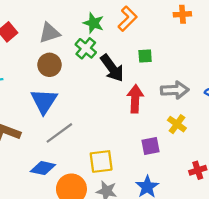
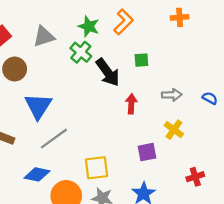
brown circle: (49, 65) -> (15, 69), moved
gray arrow: (175, 90) -> (172, 95), size x0.7
red arrow: (135, 99) -> (131, 104), size x0.7

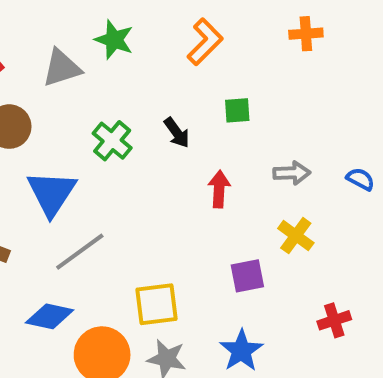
green star: (89, 26) -> (114, 40), moved
green cross: (81, 52) -> (112, 141), moved
black arrow: (108, 72) -> (177, 133), size x0.6

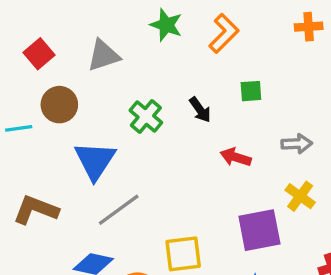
green star: (114, 40) -> (166, 25), moved
red arrow: (219, 189) -> (236, 157), turned -76
purple square: (247, 276) -> (259, 230), size x1.5

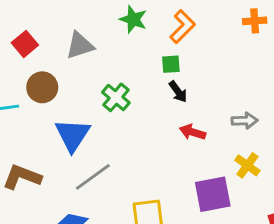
green square: (251, 91) -> (171, 64), moved
black arrow: (200, 110) -> (178, 92), moved

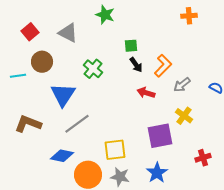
orange L-shape: (182, 27) -> (163, 66), moved
gray triangle: (80, 45) -> (68, 33), turned 45
gray arrow: (245, 121) -> (182, 85), turned 144

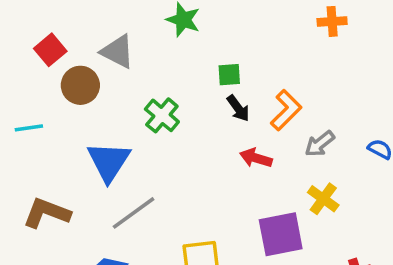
brown circle: (42, 62) -> (80, 85), moved

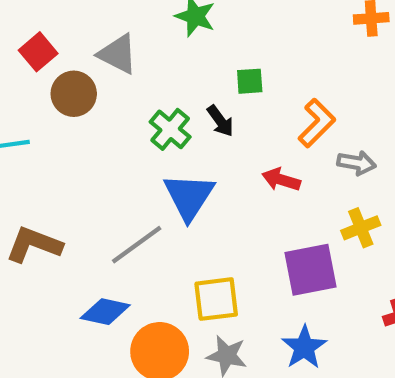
black arrow: (238, 108) -> (220, 121), moved
gray arrow: (320, 144) -> (357, 163), turned -132
blue triangle: (109, 162) -> (189, 196), moved
yellow cross: (323, 199) -> (361, 228), turned 32

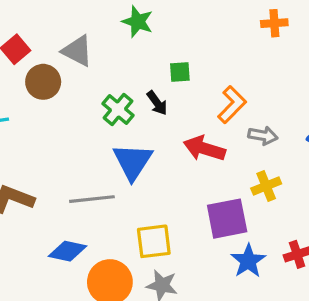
red arrow: (281, 180) -> (204, 149), size x1.4
gray line: (137, 245) -> (92, 199), turned 30
blue star: (304, 347) -> (248, 261), moved

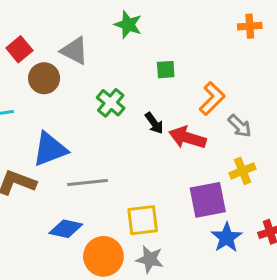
black arrow: (157, 103) -> (154, 123), moved
gray arrow: (263, 136) -> (240, 126), turned 35
blue triangle: (133, 162) -> (50, 149), moved, turned 36

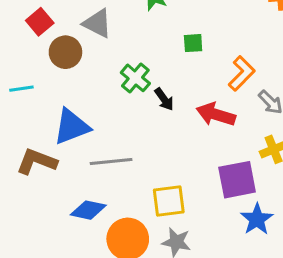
black arrow: (154, 123) -> (164, 99), moved

